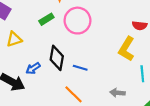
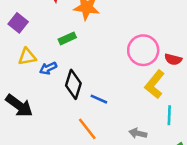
pink circle: (77, 21) -> (143, 50), moved
blue arrow: (33, 68) -> (48, 68), moved

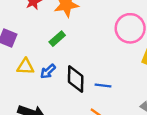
yellow triangle: (27, 57) -> (25, 67), turned 30

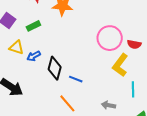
green rectangle: (57, 39) -> (33, 26), moved

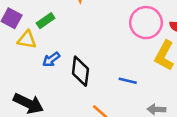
yellow triangle: (16, 47) -> (27, 40), moved
blue line: (76, 79) -> (128, 81), moved

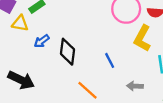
blue line: (128, 81) -> (110, 60), turned 49

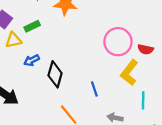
yellow triangle: (20, 23) -> (13, 40), turned -30

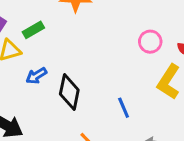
pink circle: (118, 42) -> (150, 42), size x0.6

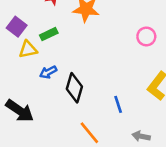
pink circle: (150, 42) -> (146, 36), moved

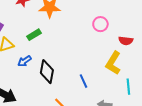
green rectangle: (49, 34) -> (34, 35), moved

